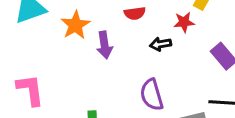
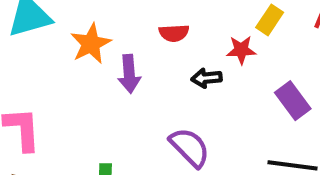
purple semicircle: (152, 95) -> (190, 147), turned 148

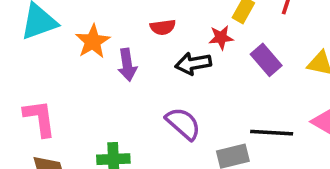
black arrow: (207, 78) -> (193, 64), size x1.4
purple rectangle: (293, 101) -> (266, 60), moved

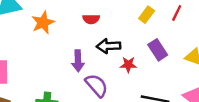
red star: (221, 38) -> (128, 65), moved
purple arrow: (127, 65) -> (78, 61), moved

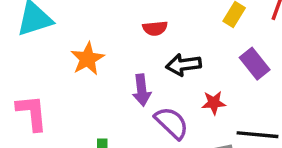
orange star: (43, 23) -> (87, 59), moved
red star: (128, 65) -> (214, 103), moved

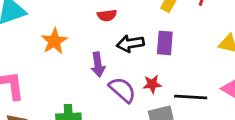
purple rectangle: (255, 64) -> (165, 43), moved, turned 45
red star: (214, 103) -> (152, 84), moved

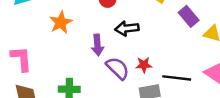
purple rectangle: (165, 43) -> (189, 16), moved, turned -48

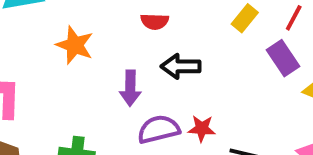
orange star: (61, 22) -> (75, 45), turned -30
purple semicircle: (118, 68) -> (159, 129), turned -65

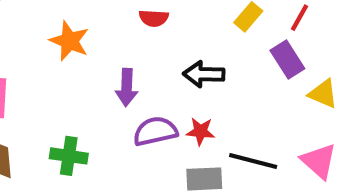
black arrow: (181, 66) -> (204, 74), moved

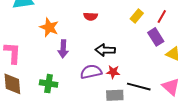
black arrow: (204, 74) -> (105, 50), moved
purple arrow: (127, 87) -> (63, 49), moved

